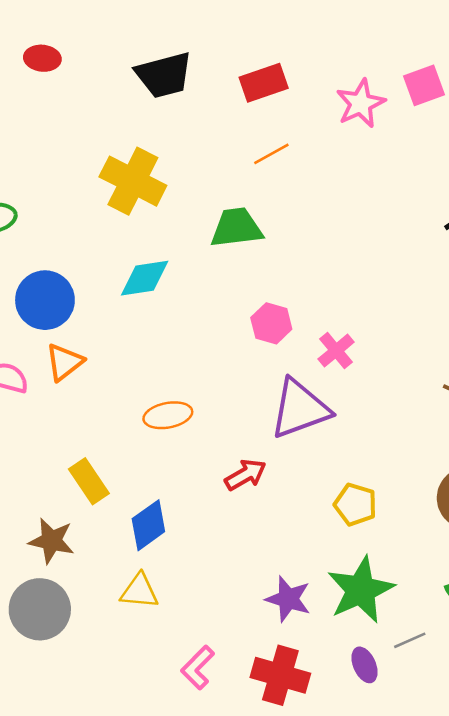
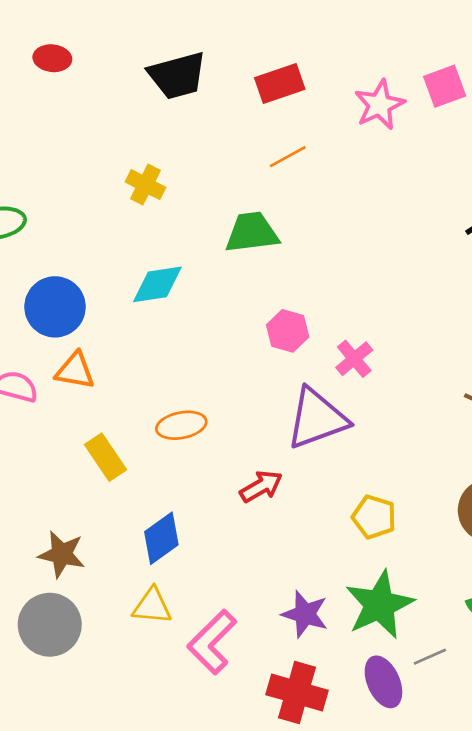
yellow cross: (133, 181) -> (145, 185), size x0.6
orange triangle: (64, 362) -> (75, 371), turned 48
yellow rectangle: (89, 481) -> (106, 457), moved
purple ellipse: (364, 665) -> (383, 682), size x1.4
pink L-shape: (198, 667) -> (212, 642), moved, size x1.4

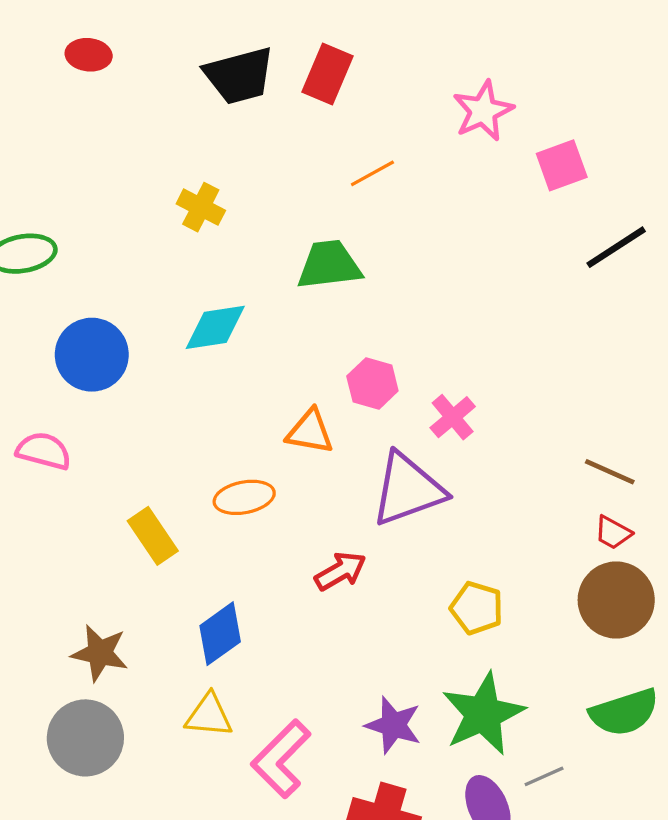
red rectangle: (280, 83) -> (328, 74), moved, turned -48
pink square: (445, 86) -> (562, 165), moved
orange triangle: (75, 371) -> (310, 432), moved

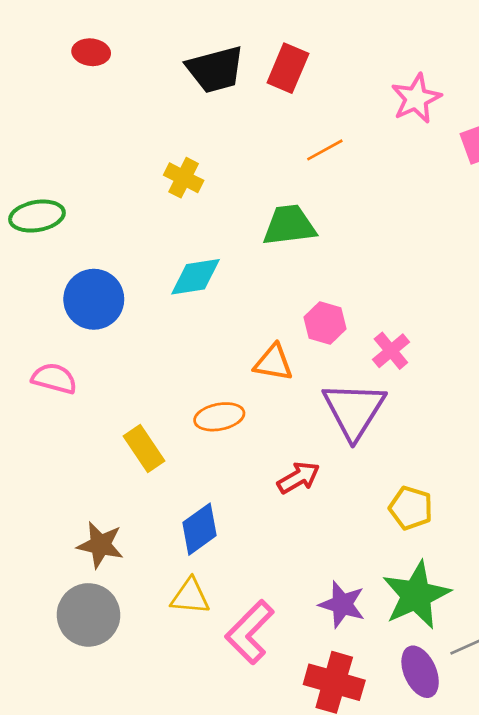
purple triangle: (408, 489) -> (354, 410), turned -38

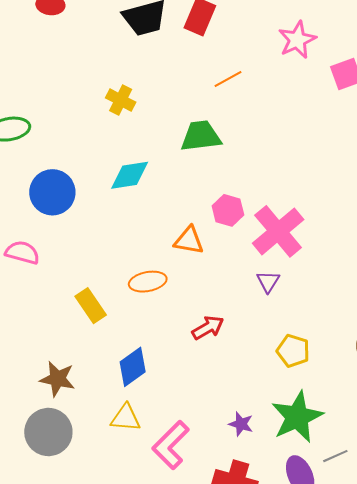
pink cross: (391, 351) -> (278, 231), size x1.8
purple triangle: (354, 410) -> (268, 282), moved, size x0.5
purple star: (342, 604) -> (241, 424), size x0.7

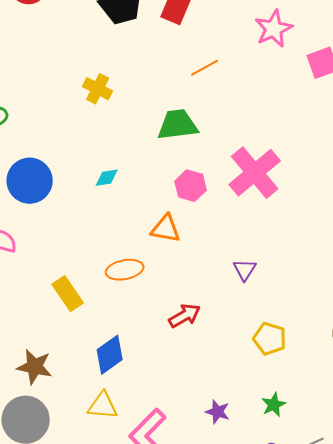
cyan diamond: (130, 175) -> (107, 178), moved, size x0.6
pink hexagon: (228, 210) -> (191, 186), moved
pink cross: (278, 231) -> (255, 173), moved
green star: (297, 417) -> (274, 405), size x0.5

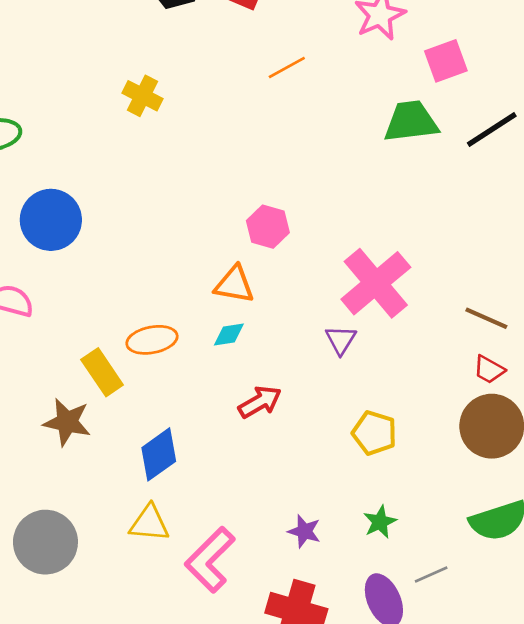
green trapezoid: (178, 125) -> (411, 121), moved
pink cross: (255, 173) -> (376, 283), moved
cyan diamond: (107, 178) -> (229, 334), moved
orange ellipse: (125, 270) -> (152, 340), moved
brown star: (35, 367) -> (67, 422), moved

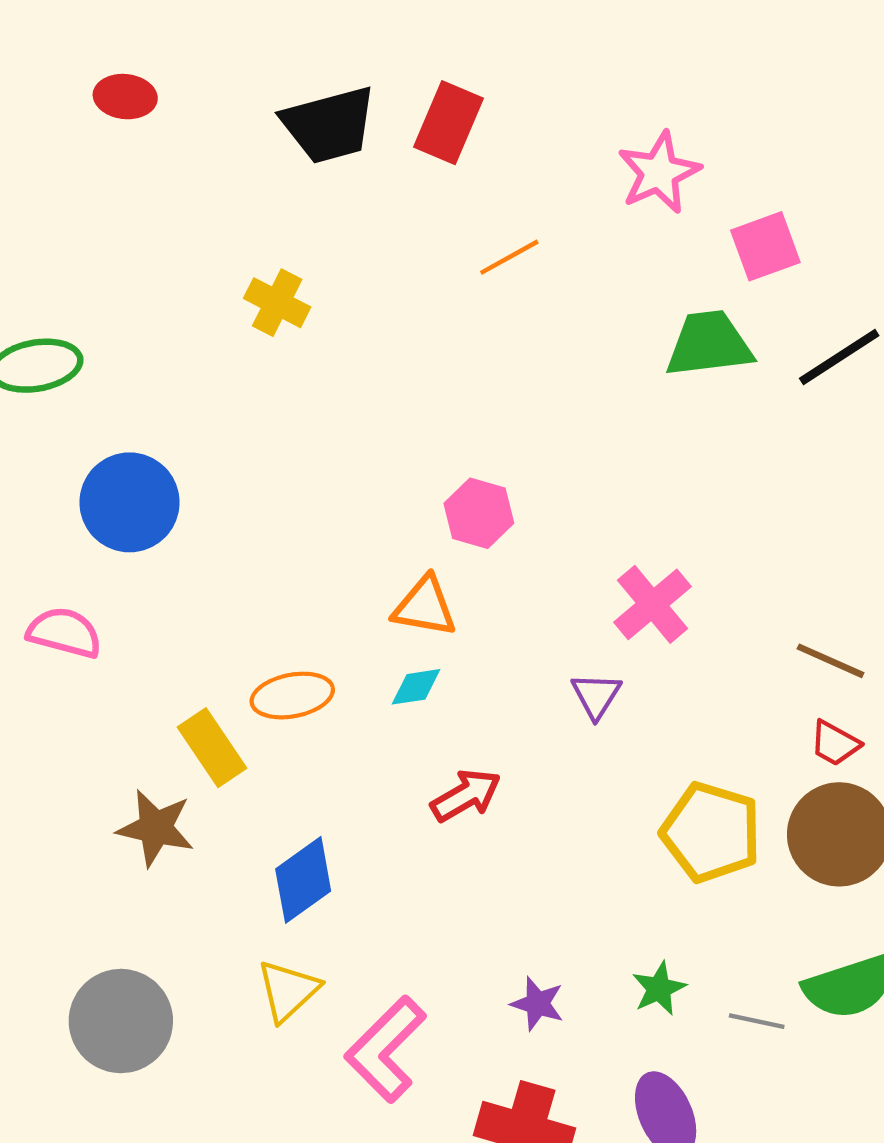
pink cross: (376, 283) -> (653, 604), size x0.7
yellow pentagon: (374, 433) -> (711, 832), moved, size x1.4
yellow triangle: (149, 523) -> (288, 991), turned -48
gray line: (431, 574) -> (757, 1021), moved, turned 36

